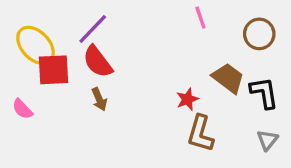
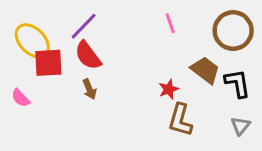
pink line: (200, 18) -> (170, 23), moved
brown circle: (259, 34) -> (233, 31), size x1.4

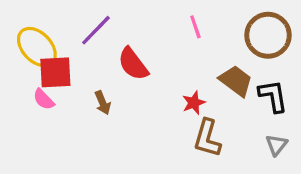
red semicircle: (88, 55) -> (133, 64), moved
pink semicircle: (21, 98) -> (44, 99), moved

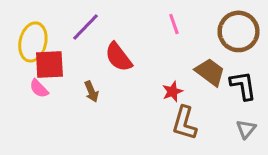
yellow ellipse: (37, 47) -> (33, 42), turned 57

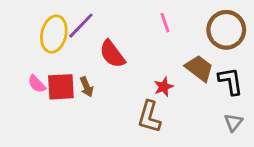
yellow ellipse: (33, 42) -> (54, 34), moved
red square: (49, 64) -> (61, 87), moved
brown L-shape: (184, 123) -> (149, 117), moved

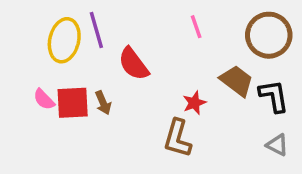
purple line: (81, 26) -> (96, 30), turned -60
gray triangle: (233, 122) -> (277, 145), turned -42

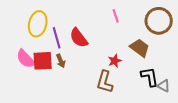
purple line: (96, 30) -> (57, 38), moved
black L-shape: (274, 96) -> (150, 77), moved
pink semicircle: (44, 99) -> (26, 59), size x1.5

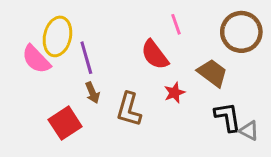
red semicircle: (79, 38) -> (155, 55), moved
pink semicircle: (26, 59) -> (36, 59), moved
red square: (43, 61) -> (65, 123), moved, turned -30
brown L-shape: (105, 82) -> (129, 109), moved

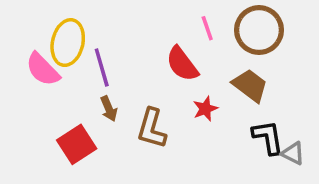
brown circle: (241, 32) -> (259, 30), moved

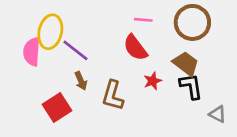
pink line: (207, 28) -> (143, 20), moved, turned -66
purple line: (102, 68) -> (76, 50), turned -36
pink semicircle: (43, 69) -> (32, 52), turned 48
black L-shape: (268, 137) -> (191, 86), moved

